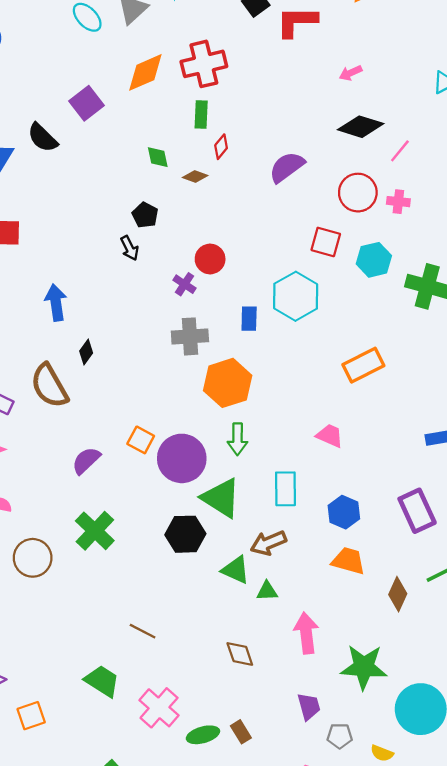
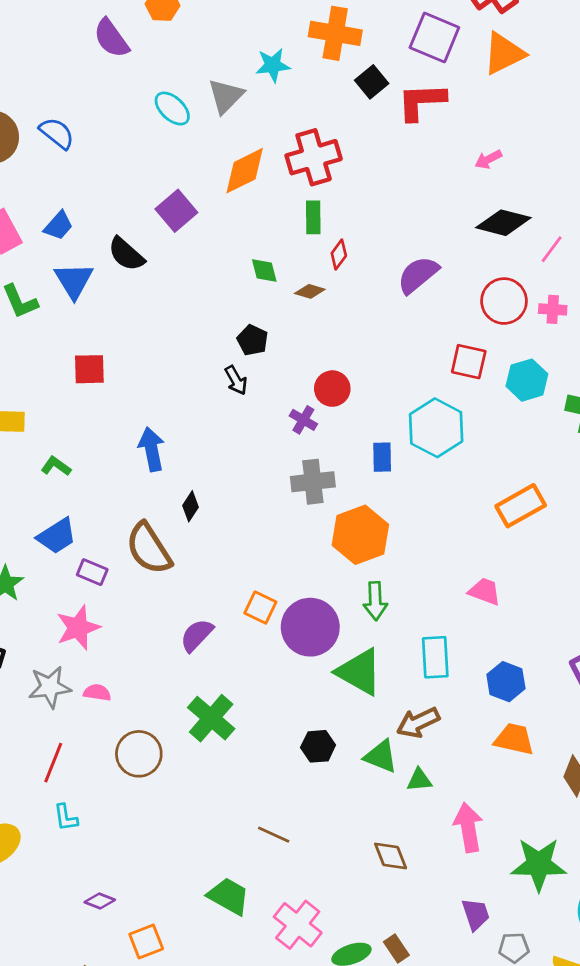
black hexagon: (185, 534) -> (318, 746), moved, size x0.7

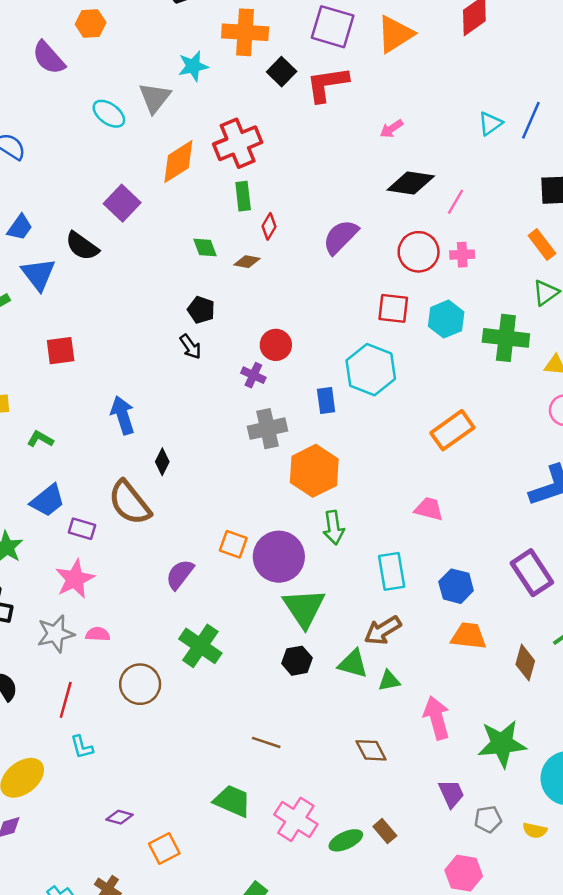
green triangle: (359, 672) -> (304, 608), moved, turned 33

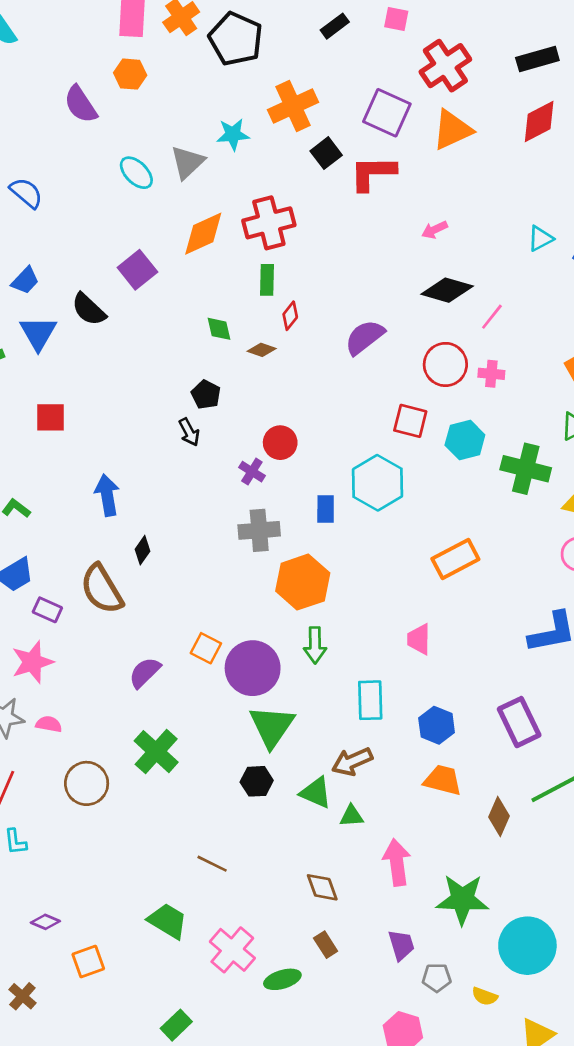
orange cross: (245, 32) -> (293, 106), turned -36
pink trapezoid: (429, 509) -> (419, 639), turned -112
brown rectangle: (385, 831) -> (326, 945), moved

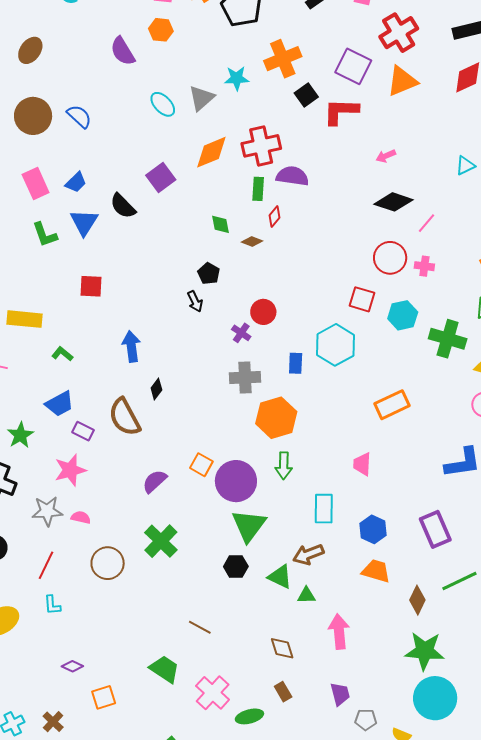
purple semicircle: (365, 337) -> (292, 176), moved, turned 44
green star: (462, 899) -> (425, 651), moved

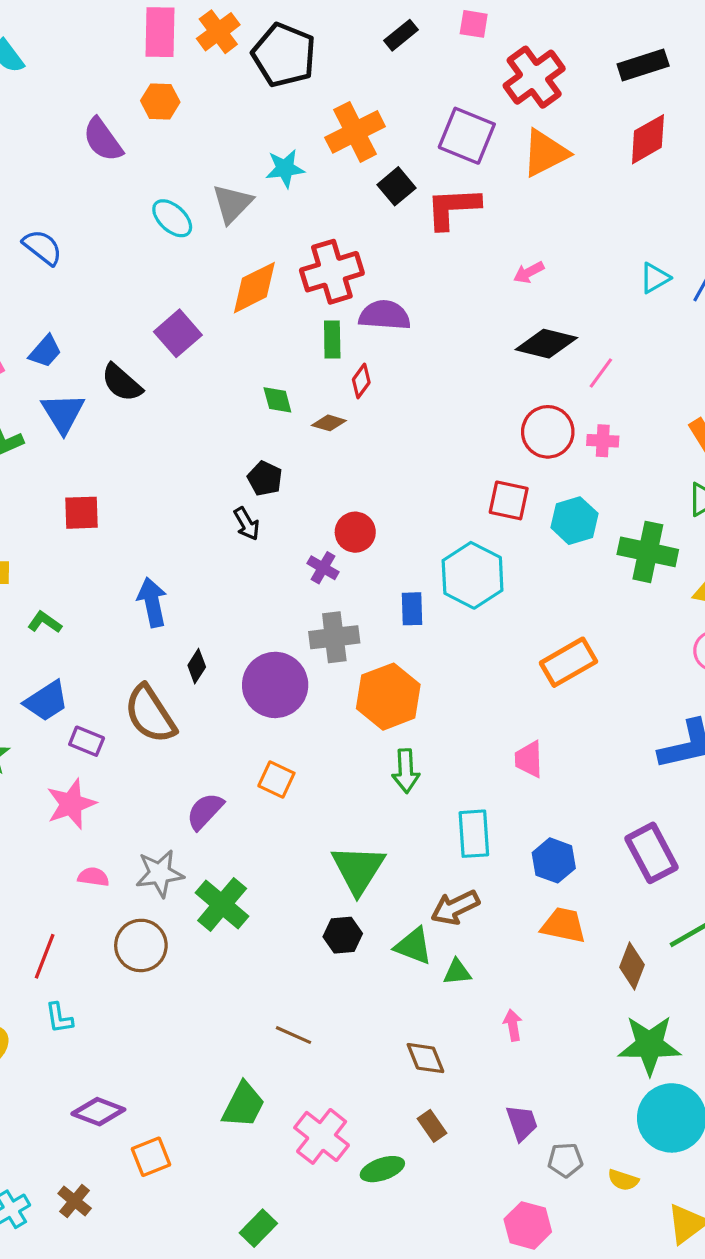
purple circle: (236, 481) -> (275, 685), moved
gray star: (47, 511) -> (160, 873), moved
pink arrow: (339, 632) -> (513, 1025), size x0.6
purple diamond: (72, 666) -> (98, 1112), size x1.5
green trapezoid: (165, 669) -> (243, 1105), turned 88

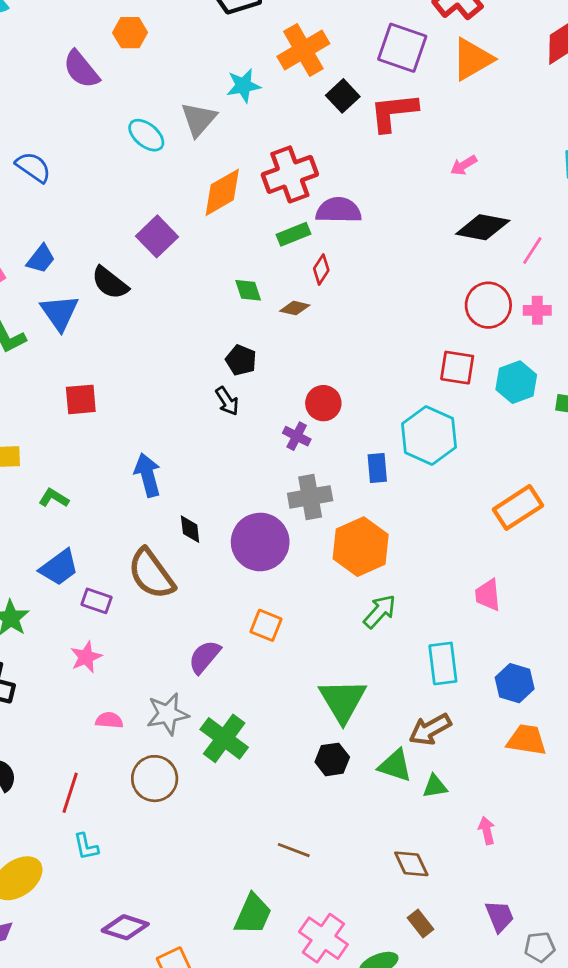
green rectangle: (332, 339) -> (293, 234), turned 72
black diamond: (197, 666) -> (190, 529), turned -36
green arrow: (406, 771) -> (380, 611), turned -132
pink star: (71, 804) -> (86, 657), size x0.7

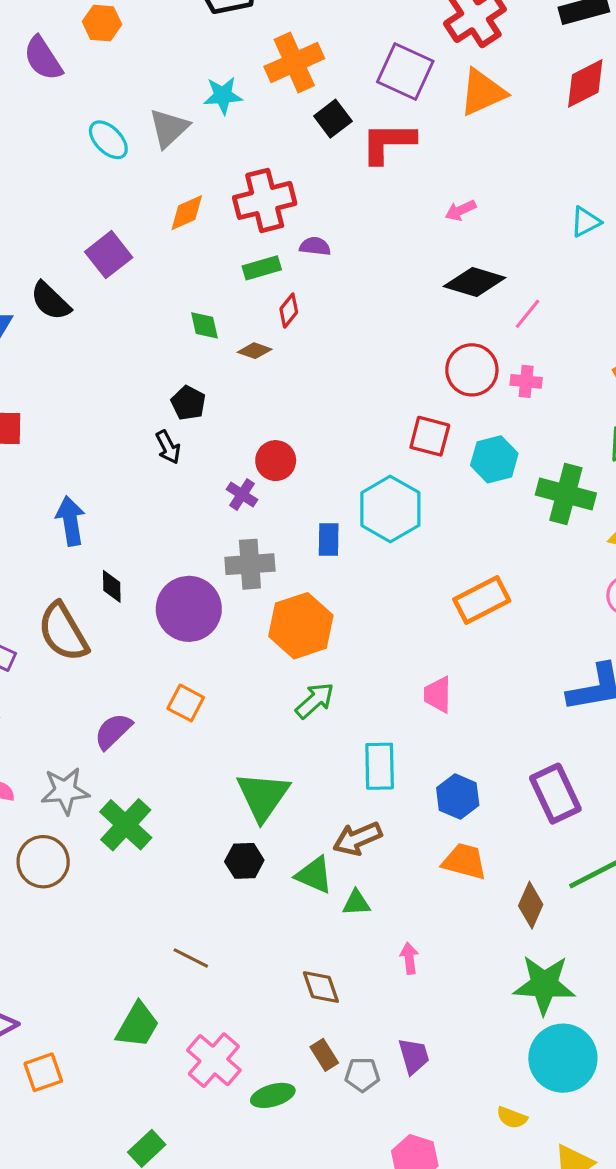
orange diamond: (222, 192) -> (187, 213), size x0.7
purple semicircle: (339, 210) -> (315, 246), size x0.6
gray pentagon: (540, 947) -> (362, 1075), moved

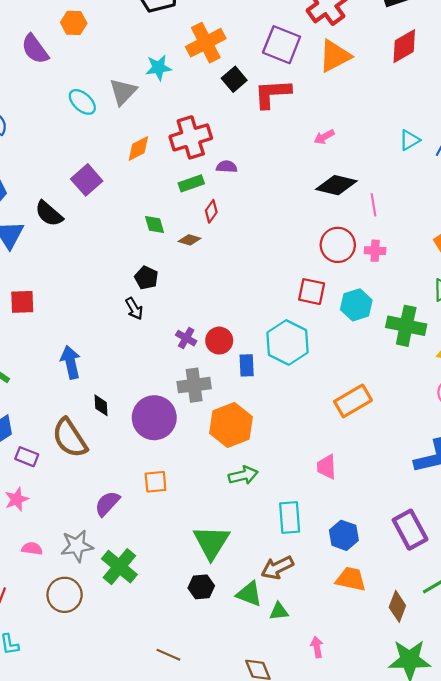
pink line: (528, 314) -> (373, 205), turned -45
red circle: (276, 461) -> (219, 341), moved
green arrow: (315, 701) -> (243, 475), turned 32
orange square: (186, 703) -> (156, 482), turned -30

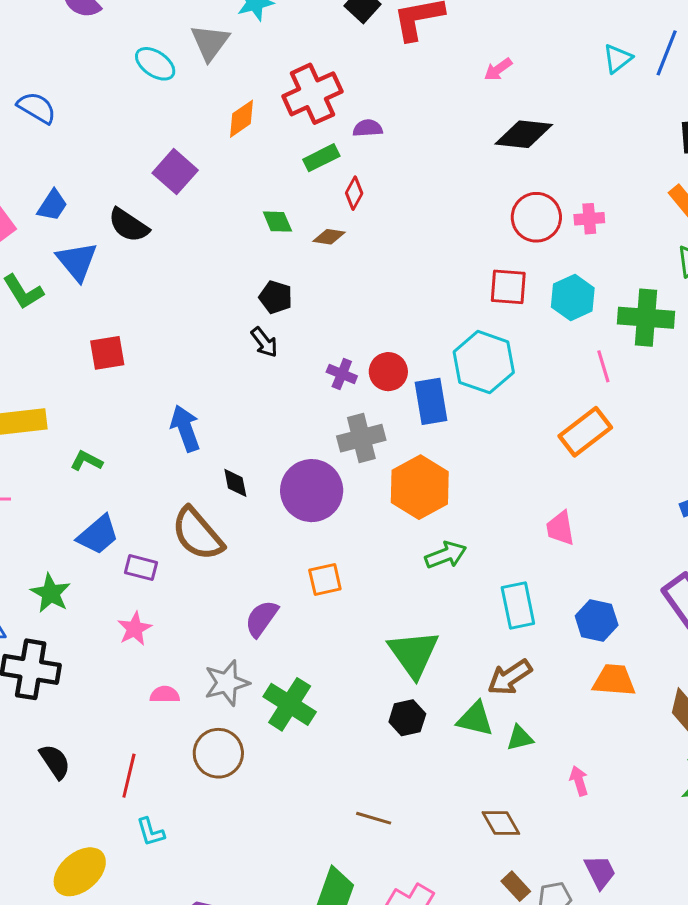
pink line: (373, 205) -> (603, 366), moved
blue rectangle: (247, 365) -> (431, 401), size x1.4

